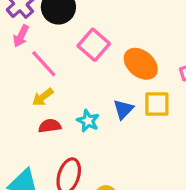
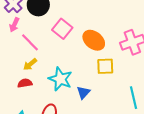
blue triangle: (123, 109) -> (83, 92), moved
cyan star: (88, 121) -> (60, 79), size x1.6
red semicircle: (50, 126) -> (25, 83), moved

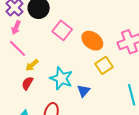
pink line: (30, 42) -> (18, 48), moved
yellow square: (105, 66) -> (104, 65), turned -30
red semicircle: (25, 83) -> (27, 83), turned -48

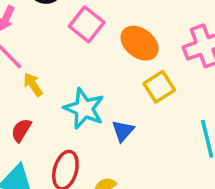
yellow arrow: (32, 65) -> (33, 85), turned 96
red semicircle: (27, 83) -> (21, 130), moved

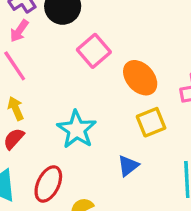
yellow arrow: (33, 85) -> (16, 109), moved
blue triangle: (123, 131) -> (128, 166), moved

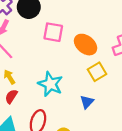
pink square: (94, 51) -> (53, 32), turned -30

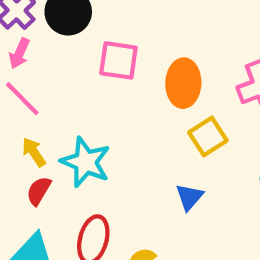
orange ellipse: (86, 45) -> (183, 83), turned 55
cyan star: (50, 84) -> (86, 162), moved

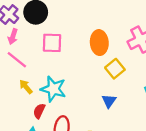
pink square: (118, 60) -> (52, 43), moved
red semicircle: (39, 191) -> (39, 111), moved

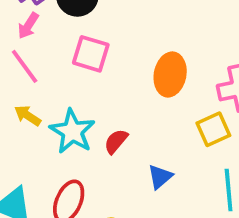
yellow square: (115, 69) -> (213, 129), moved
yellow arrow: (26, 87) -> (28, 116), turned -32
red semicircle: (39, 111) -> (116, 141), moved

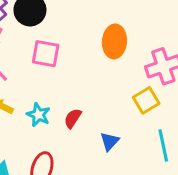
orange ellipse: (170, 74) -> (114, 41), moved
cyan star: (72, 131) -> (38, 115), size x0.7

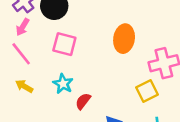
cyan star: (38, 115) -> (63, 84), moved

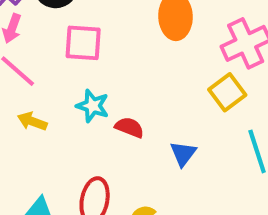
red semicircle: (83, 101) -> (129, 127), turned 84

